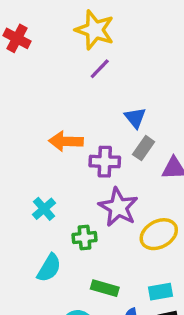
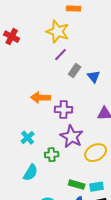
blue triangle: (135, 118) -> (94, 77), moved
gray rectangle: (144, 148) -> (75, 71), moved
green rectangle: (105, 288) -> (77, 185), moved

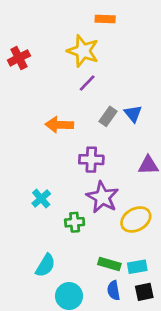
red cross: (12, 37) -> (19, 58), turned 35
gray rectangle: (75, 71) -> (108, 116), moved
orange arrow: (41, 98) -> (59, 125), moved
cyan semicircle: (31, 173) -> (45, 265), moved

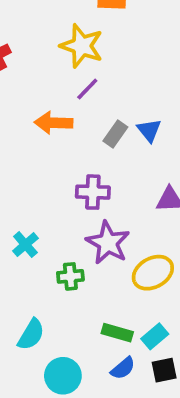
orange arrow: (59, 125) -> (54, 123), moved
cyan rectangle: (137, 267) -> (155, 336), turned -30
blue semicircle: (114, 290) -> (123, 368), turned -120

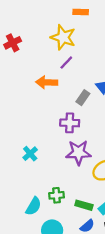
gray rectangle: (115, 134) -> (83, 98), moved
purple star: (108, 243) -> (78, 153), turned -30
green cross: (70, 276) -> (56, 195), moved

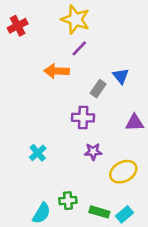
purple star: (78, 153) -> (93, 152), size x0.6

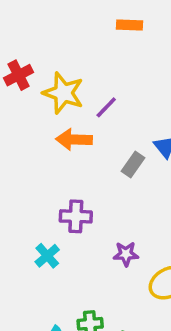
yellow star: (75, 19) -> (63, 93), moved
purple cross: (83, 118) -> (76, 216), moved

